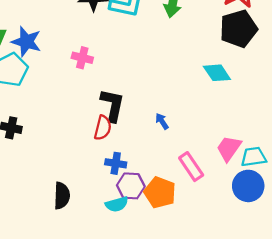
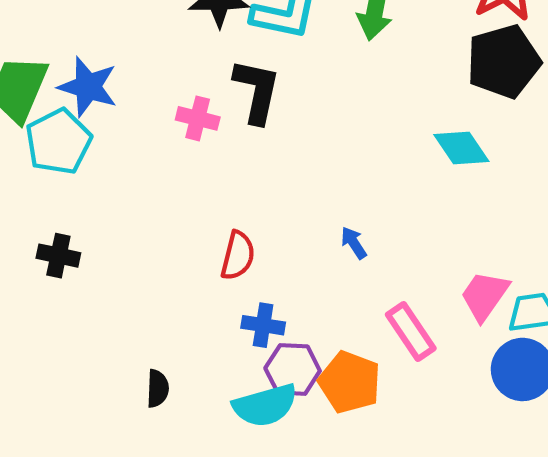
black L-shape: (112, 105) -> (257, 91), moved
black semicircle: (62, 196) -> (158, 388), size x0.7
cyan semicircle: (117, 204) -> (265, 405), size x1.4

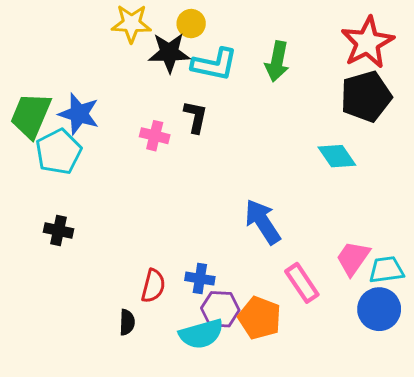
black L-shape: (257, 91) -> (196, 117), size x0.7
blue arrow: (354, 243) -> (263, 222), size x2.0
red semicircle: (238, 256) -> (153, 286), moved

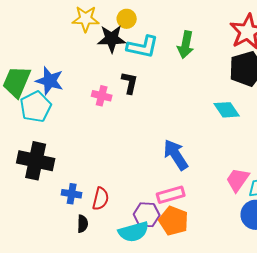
black cross: (59, 230) -> (36, 161), size x1.8
blue cross: (200, 279) -> (72, 194), moved
pink rectangle: (302, 283) -> (171, 195), moved, turned -72

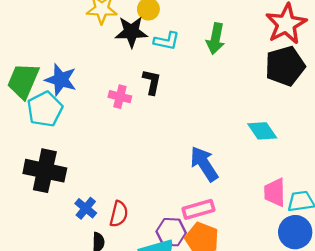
cyan L-shape: (143, 47) -> (167, 41), size x0.7
cyan diamond: (227, 110) -> (262, 131), moved
pink trapezoid: (238, 180) -> (275, 192), turned -36
blue cross: (72, 194) -> (86, 208), turned 30

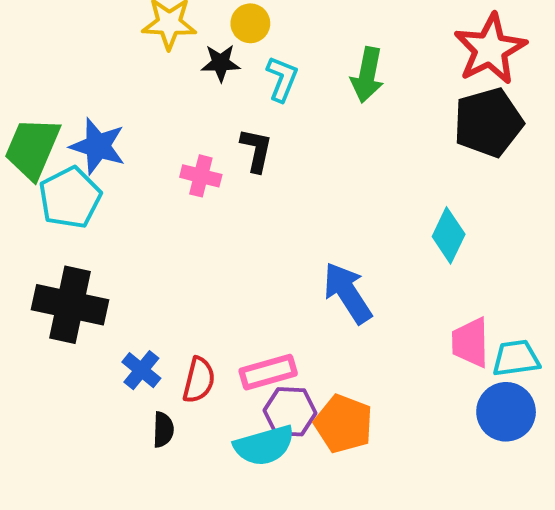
black star: (131, 32) -> (221, 63), size x0.7
cyan L-shape: (167, 41) -> (282, 79), turned -80
cyan diamond: (262, 131) -> (449, 235), turned 60
pink rectangle: (198, 209) -> (268, 372), moved

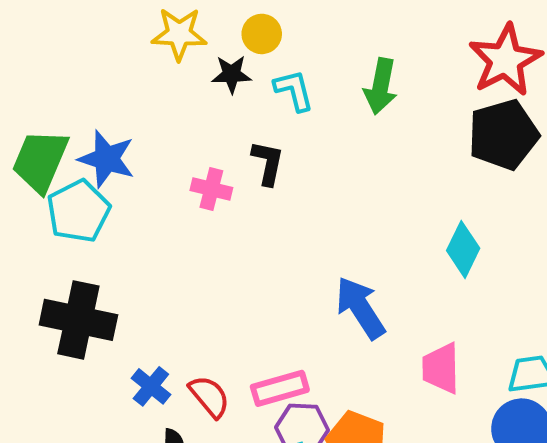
cyan L-shape: (282, 79) -> (294, 90), turned -36
pink trapezoid: (470, 342) -> (441, 368), moved
red semicircle: (199, 380) -> (209, 396), turned -54

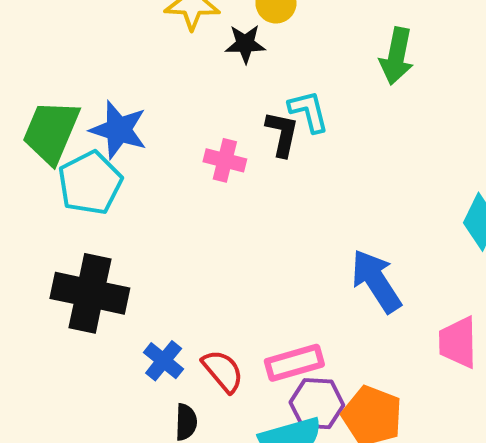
cyan L-shape: (294, 90) -> (309, 111), moved

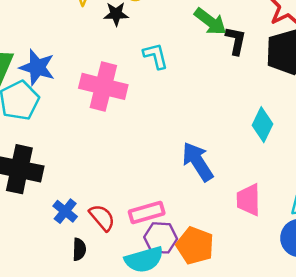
green arrow: (397, 56) -> (210, 22), turned -64
black L-shape: (282, 134) -> (236, 41), moved
pink cross: (225, 160) -> (103, 86), size x1.8

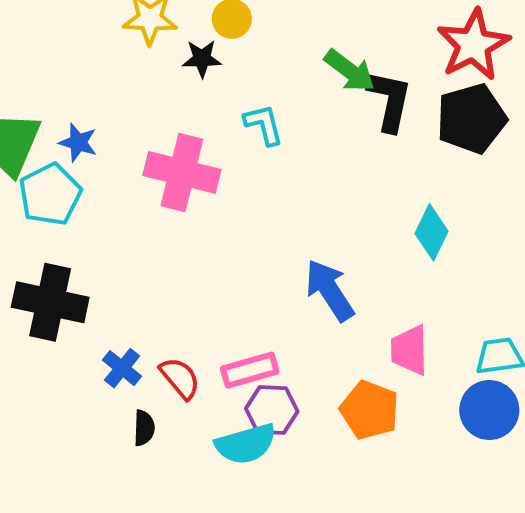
black L-shape: (236, 41) -> (390, 101), size x1.4
blue star: (37, 67) -> (78, 143), size x0.7
orange pentagon: (195, 246) -> (370, 410), moved

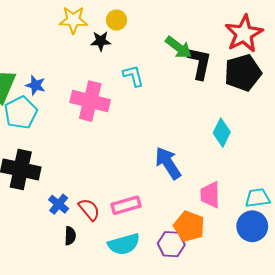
purple hexagon: (272, 410) -> (171, 244), moved

